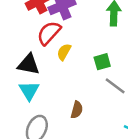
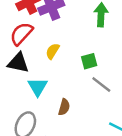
red semicircle: (49, 33) -> (21, 34), moved
cyan triangle: (29, 91) -> (38, 87), moved

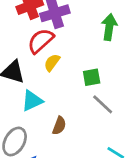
red semicircle: (21, 34) -> (41, 41), moved
cyan triangle: (38, 87) -> (32, 101), turned 30

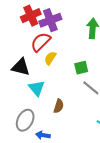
cyan triangle: (32, 101) -> (37, 88), turned -42

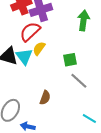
cyan triangle: (37, 88) -> (24, 56), moved

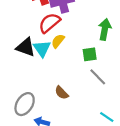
green arrow: (83, 20) -> (105, 29), moved
brown semicircle: (45, 98) -> (62, 93), turned 112

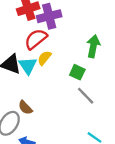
green square: (90, 54) -> (77, 72), turned 32
brown semicircle: (62, 93) -> (25, 108), moved

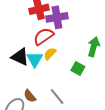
gray line: (86, 96) -> (57, 96), moved

